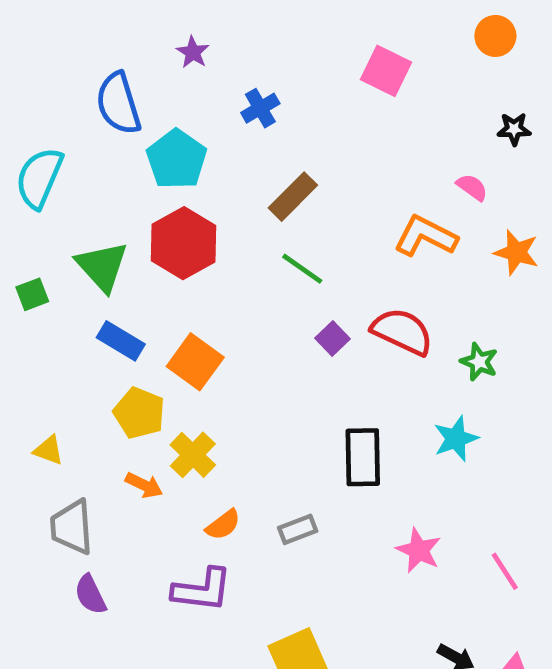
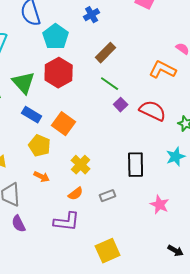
purple square: (332, 339) -> (121, 105), moved
yellow cross: (193, 455) -> (81, 165), moved

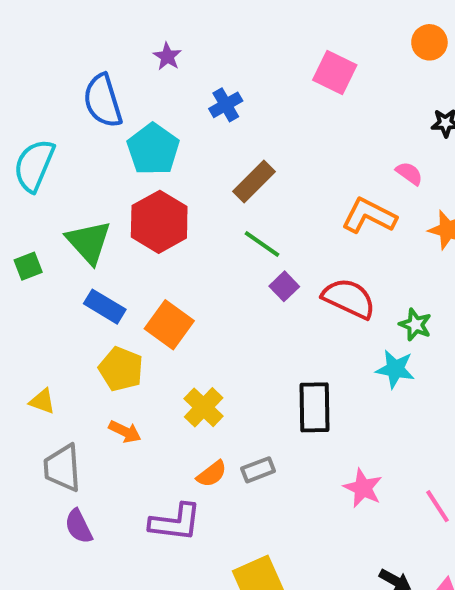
cyan star: (176, 157) -> (395, 369), moved, turned 30
orange semicircle: (76, 194) -> (212, 474), moved

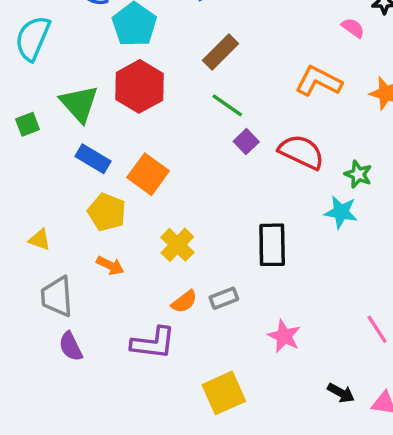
pink semicircle: (409, 173) -> (353, 28), moved
pink star: (363, 488) -> (284, 336), moved

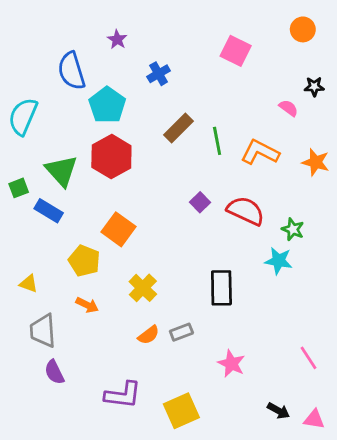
green line: (227, 105) -> (217, 141), moved, turned 44
blue rectangle: (93, 159) -> (49, 211), moved
purple L-shape: (153, 343) -> (123, 395), moved

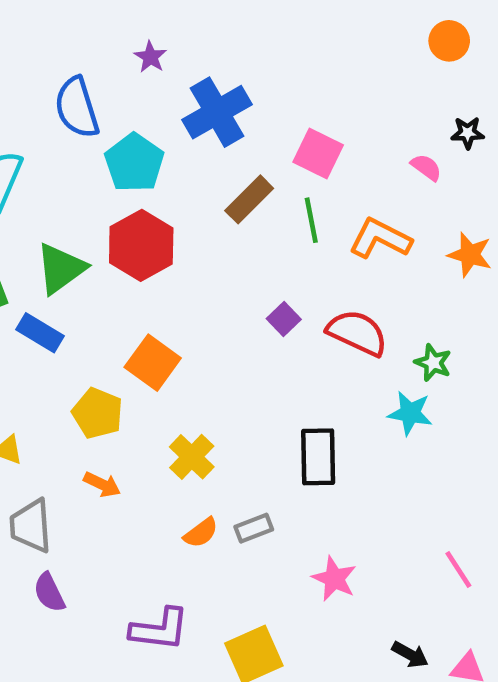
pink square: (236, 51) -> (318, 153), moved
blue cross: (159, 74) -> (217, 112), size x1.8
green triangle: (61, 171) -> (61, 268), turned 36

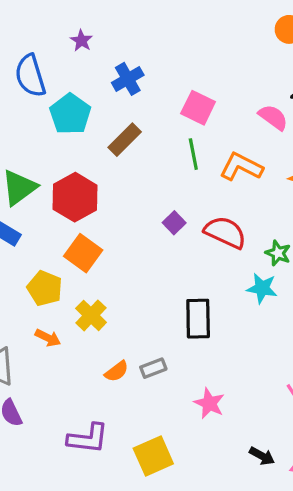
blue cross: (217, 112) -> (128, 79), size x0.7
pink semicircle: (426, 167) -> (273, 117), size x1.4
brown rectangle: (249, 199) -> (125, 140), moved
red hexagon: (141, 245) -> (75, 197), moved
yellow cross: (192, 457) -> (91, 315), moved

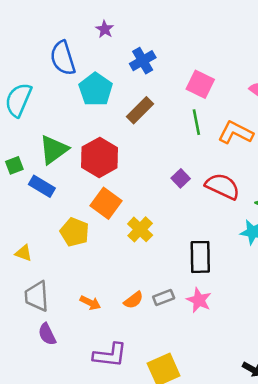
yellow cross: (91, 315) -> (140, 229), moved
orange arrow: (48, 338) -> (90, 303), moved
pink star: (209, 403) -> (199, 300), moved

